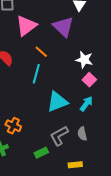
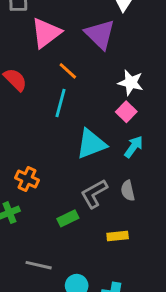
pink square: (89, 80) -> (126, 112), moved

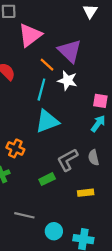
purple triangle: (100, 34) -> (70, 51), moved
white star: (131, 83) -> (67, 80), moved
pink square: (126, 112) -> (100, 101), moved, turned -35
cyan triangle: (91, 144) -> (47, 121), moved

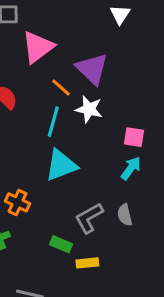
green rectangle: (47, 179) -> (61, 244), turned 49
yellow rectangle: (86, 193) -> (87, 263), moved

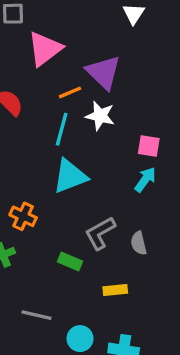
orange line: (61, 87) -> (70, 92), turned -65
gray semicircle: (125, 215) -> (139, 243), moved
yellow rectangle: (87, 263) -> (115, 290), moved

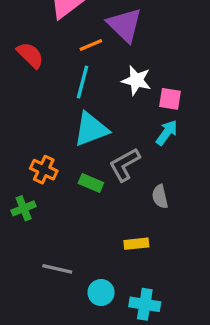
white star: (100, 116) -> (136, 80), moved
gray L-shape: (100, 233) -> (125, 165), moved
green rectangle: (70, 262) -> (91, 183), moved

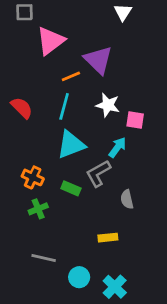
red semicircle: (30, 55) -> (22, 108), moved
cyan arrow: (167, 133) -> (117, 147), moved
green cross: (24, 208) -> (38, 209), moved
cyan cross: (145, 304) -> (115, 287), turned 35

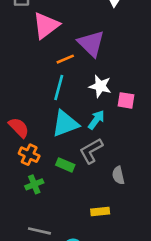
red semicircle: (22, 108) -> (19, 128), moved
cyan arrow: (117, 147) -> (96, 120), moved

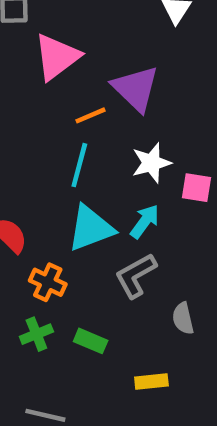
white star: (100, 86) -> (151, 163), turned -30
orange cross: (29, 155) -> (48, 282), moved
green rectangle: (65, 165) -> (91, 341), moved

